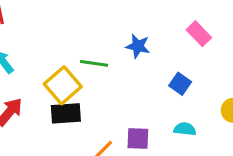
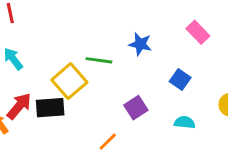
black rectangle: (66, 113) -> (50, 108), moved
purple square: (138, 138) -> (136, 108), moved, turned -35

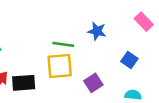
yellow square: (69, 81) -> (60, 66), moved, turned 36

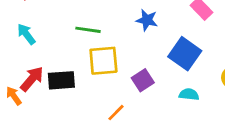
green line: (63, 44) -> (88, 30), moved
blue square: (129, 60) -> (185, 54), size x1.6

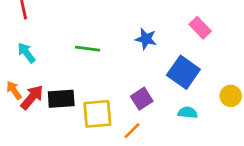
yellow square: (103, 61) -> (97, 114), moved
orange arrow: (14, 96) -> (14, 90), moved
orange line: (116, 113) -> (132, 131), moved

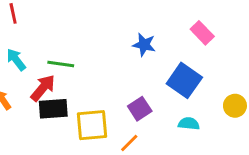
green line: (88, 49) -> (61, 64), moved
red arrow: (32, 97) -> (43, 88), moved

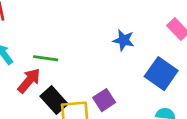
black rectangle: (53, 109) -> (54, 100), moved, turned 52
purple square: (140, 109) -> (104, 100), moved

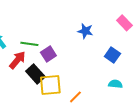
blue square: (161, 74) -> (112, 55), size x0.7
purple square: (104, 100) -> (48, 54), moved

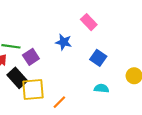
pink rectangle: (124, 23) -> (89, 22), moved
blue star: (85, 31) -> (64, 42), moved

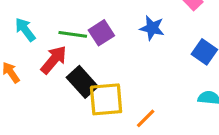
purple square: (31, 57) -> (101, 33), moved

